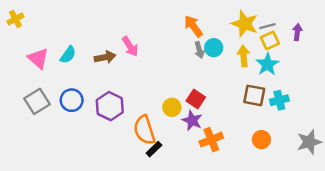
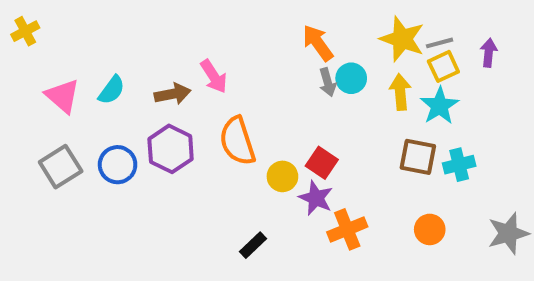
purple hexagon: (110, 106) -> (171, 149), moved
orange semicircle: (144, 130) -> (237, 141), moved

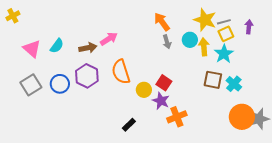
pink arrow: (214, 76) -> (109, 39), turned -90
cyan circle: (351, 78) -> (190, 40), moved
cyan cross: (459, 165) -> (234, 84), turned -35
orange circle: (430, 229) -> (242, 117), moved, size x1.6

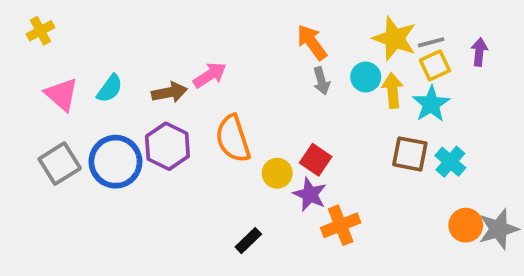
yellow cross: (13, 16) -> (40, 31), moved
blue circle: (60, 84) -> (115, 162), size x1.4
orange circle: (242, 117) -> (466, 225), size x0.7

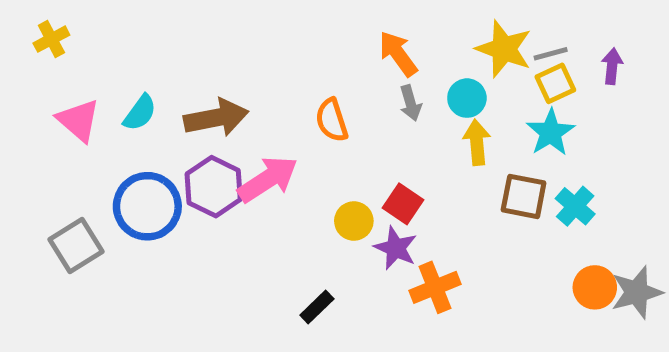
pink arrow: (210, 75) -> (268, 179), moved, size x1.4
yellow arrow: (393, 90) -> (477, 142), moved
brown arrow: (169, 92) -> (216, 118), size x1.4
orange semicircle: (233, 139) -> (332, 120), moved, size x0.7
gray square: (60, 164) -> (76, 246), moved

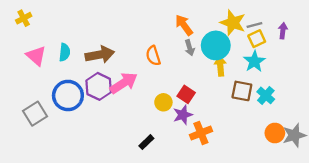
cyan circle: (467, 98) -> (216, 45), size x1.6
cyan semicircle: (140, 113) -> (65, 52), turned -30
purple star: (396, 248) -> (183, 115), turned 30

